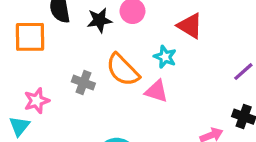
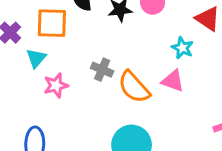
orange semicircle: (123, 70) -> (134, 87), moved
cyan triangle: (19, 126) -> (36, 58), moved

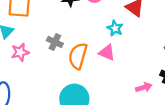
orange semicircle: (134, 87) -> (78, 56), turned 56

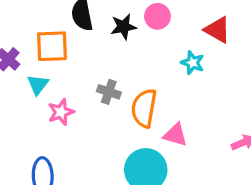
pink triangle: (107, 53) -> (175, 135), moved

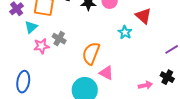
gray cross: (109, 92) -> (59, 39), moved

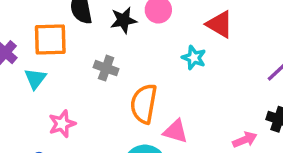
gray cross: (59, 39) -> (106, 68), moved
pink star: (41, 46) -> (62, 124), moved

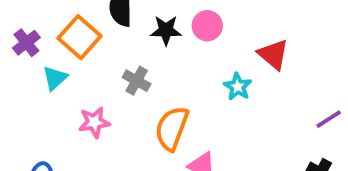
orange square: (50, 39) -> (80, 37), turned 33
pink star: (62, 124) -> (94, 122), moved

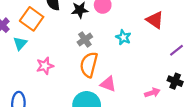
red triangle: (273, 54) -> (155, 20), moved
gray cross: (137, 81) -> (85, 39), moved, turned 32

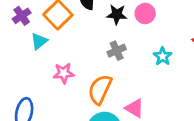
orange semicircle: (89, 65) -> (100, 89), moved

